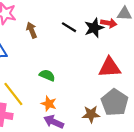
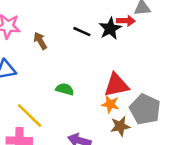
red triangle: (110, 67) -> (116, 85), moved
orange star: (49, 104) -> (110, 104), moved

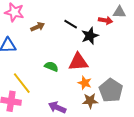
black star: (110, 28) -> (90, 36), moved
brown arrow: (40, 41) -> (38, 27), turned 88
red triangle: (116, 85) -> (78, 62), moved

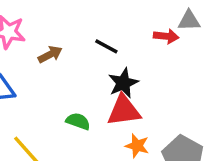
black star: (90, 36) -> (123, 83), moved

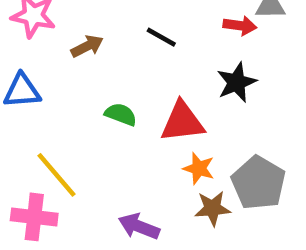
black star: (123, 83) -> (237, 82), moved
green semicircle: (78, 121) -> (121, 114), moved

